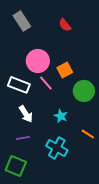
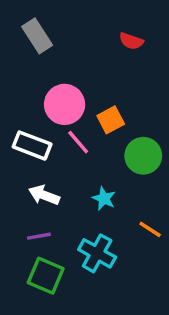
red semicircle: (65, 25) -> (131, 41), moved, turned -32
white arrow: (26, 114) -> (44, 195), turned 144
green square: (16, 166) -> (46, 276), moved

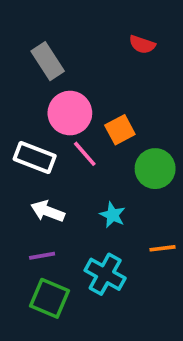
gray rectangle: (37, 36) -> (48, 61), moved
orange line: (150, 229) -> (163, 248), turned -40

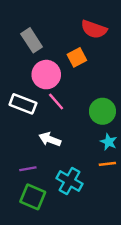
red semicircle: (142, 44) -> (94, 29), size x1.5
orange square: (120, 130) -> (77, 57), moved
white arrow: (48, 211) -> (50, 139), moved
cyan star: (112, 215) -> (109, 142), moved

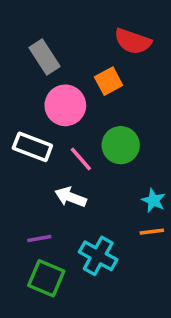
pink line: (56, 101) -> (81, 159), moved
green circle: (102, 111) -> (121, 145), moved

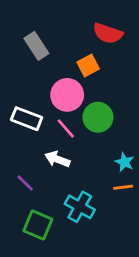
pink circle: (65, 105) -> (67, 95), moved
purple line: (39, 239) -> (25, 183), moved, turned 54

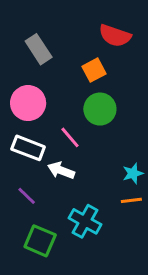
pink circle: (67, 95) -> (28, 103), moved
green circle: (98, 117) -> (100, 109), moved
white rectangle: (27, 119) -> (28, 148), moved
cyan star: (125, 162) -> (133, 173), turned 30

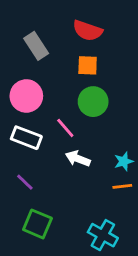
red semicircle: (115, 36) -> (88, 31), moved
orange square: (94, 70) -> (88, 65), turned 30
white arrow: (61, 170) -> (78, 159), moved
cyan cross: (85, 221) -> (103, 235), moved

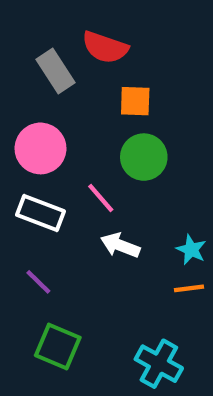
red semicircle: (88, 31) -> (105, 47), moved
cyan star: (124, 161) -> (191, 250), turned -30

